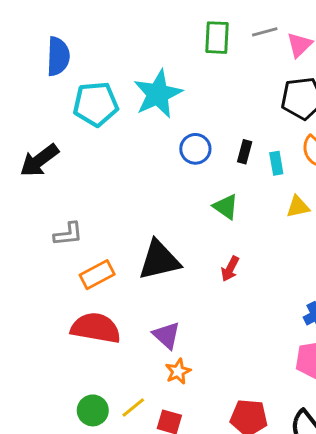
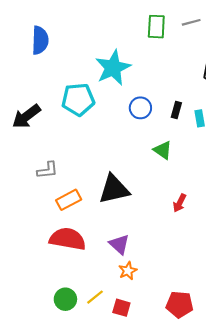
cyan pentagon: (96, 104) -> (78, 99), moved
red arrow: (230, 269) -> (180, 203), moved

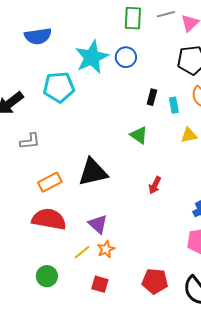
blue semicircle: (40, 40) -> (38, 36), moved, turned 80
blue circle: (140, 108) -> (126, 57), moved
gray L-shape: (47, 170) -> (30, 141), moved
yellow line: (95, 297) -> (82, 252), moved

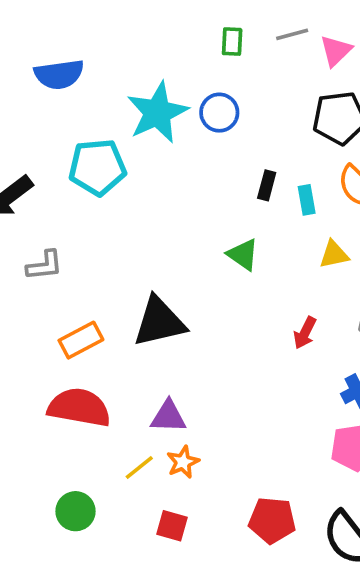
green rectangle: (133, 18) -> (232, 42), size x0.7
red arrow: (155, 185) -> (305, 333), moved
purple triangle: (98, 224) -> (168, 417), turned -40

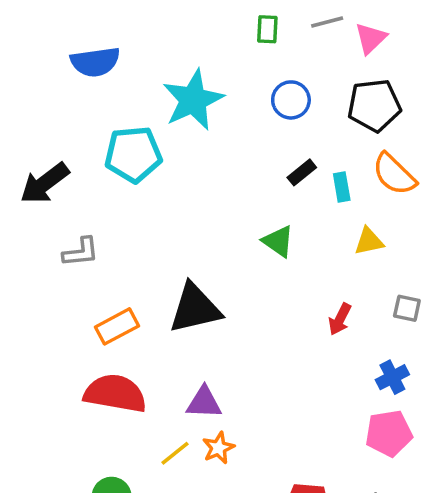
blue circle: (219, 113) -> (291, 100), moved
black rectangle: (267, 185) -> (302, 172), turned 36

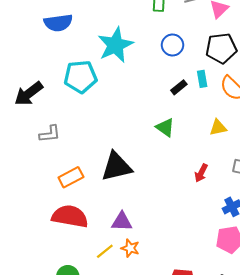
cyan rectangle: (342, 187) -> (202, 79), moved
orange star: (218, 448) -> (130, 248), turned -30

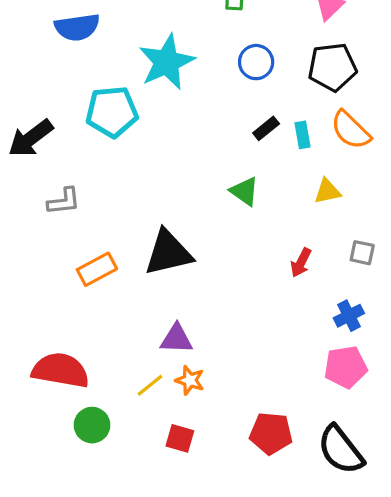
cyan rectangle: (202, 79) -> (303, 135), moved
red semicircle: (70, 216) -> (61, 370), moved

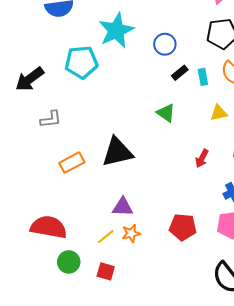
blue circle: (256, 62) -> (165, 44), moved
orange star: (190, 380) -> (131, 233), turned -30
red pentagon: (271, 433) -> (183, 227), moved
red square: (180, 438) -> (106, 271), moved

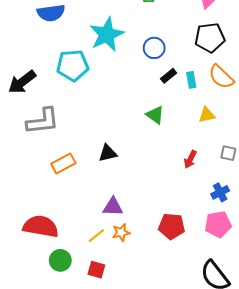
gray L-shape: (51, 119) -> (43, 121), size x1.6
black triangle: (117, 152) -> (108, 153), size x0.6

